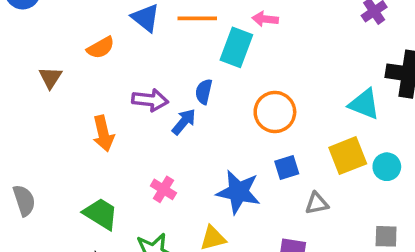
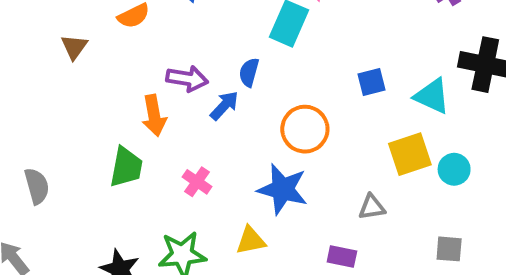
orange circle: (275, 112) -> (305, 129), moved
orange arrow: (103, 133) -> (154, 116), moved
blue square: (287, 167) -> (371, 82), moved
green trapezoid: (101, 214) -> (126, 167), moved, turned 66

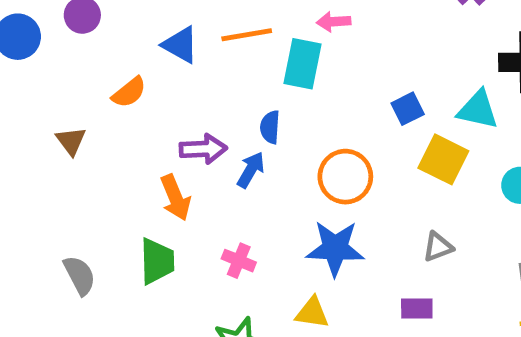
yellow square: (410, 154) -> (443, 159), moved, turned -33
gray semicircle: (37, 186) -> (80, 275), moved
yellow triangle: (251, 241) -> (312, 313), turned 32

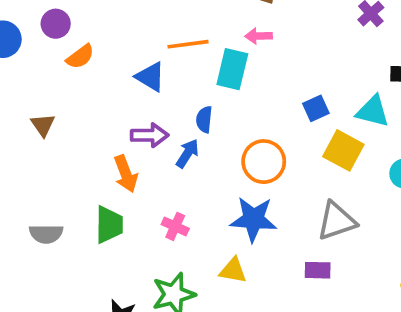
blue triangle: (180, 45) -> (150, 77), moved
orange semicircle: (129, 92) -> (80, 57), moved
gray triangle: (438, 247) -> (336, 221), size x1.6
gray semicircle: (80, 275) -> (46, 234), turned 116

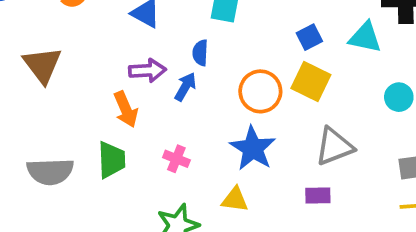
brown triangle: (43, 125) -> (42, 65), size x1.6
yellow square: (343, 150) -> (311, 81), moved
blue star: (253, 219) -> (253, 148), turned 30
gray semicircle: (46, 234) -> (50, 172), size x1.4

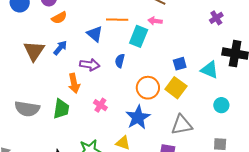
blue arrow: (185, 87) -> (60, 48), moved
pink cross: (176, 159) -> (100, 105), moved

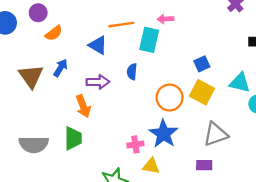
cyan triangle: (210, 70) -> (240, 83), moved
pink cross: (100, 105) -> (135, 144), moved, turned -32

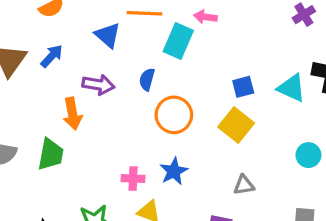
cyan triangle: (240, 83) -> (291, 88), moved
orange circle: (170, 98) -> (174, 115), moved
blue star: (164, 134) -> (174, 171), size x0.7
gray triangle: (216, 134) -> (244, 185), size x0.6

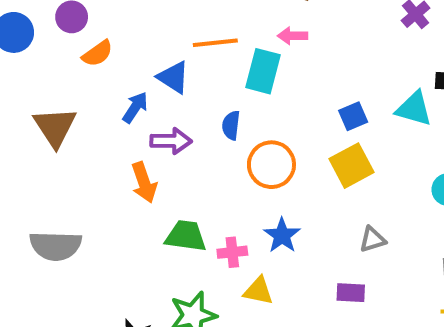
blue arrow: (52, 56) -> (135, 107), moved
yellow square: (236, 125) -> (351, 166), turned 32
green trapezoid: (51, 154) -> (186, 236), moved, turned -84

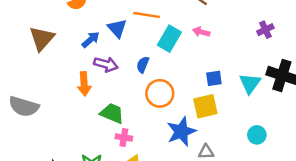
pink arrow: (293, 36) -> (201, 32), moved
cyan triangle: (414, 109) -> (250, 83), turned 35
blue star: (282, 235) -> (181, 132), moved, size x1.4
green trapezoid: (186, 236) -> (112, 113), moved

